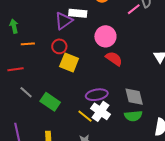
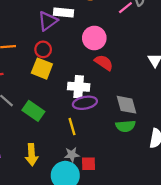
yellow square: (69, 62) -> (42, 69), moved
white cross: (101, 111) -> (79, 87), moved, turned -30
yellow line: (85, 116) -> (72, 127), turned 35

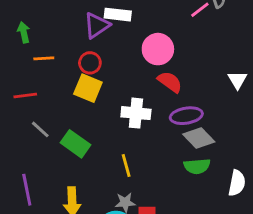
purple ellipse: (85, 103) -> (186, 116), moved
gray diamond: (126, 105) -> (199, 138), turned -30

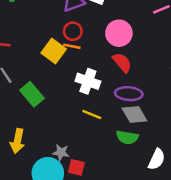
orange line: (44, 58) -> (72, 46), moved
red circle: (90, 63) -> (73, 31), moved
yellow line: (126, 166) -> (92, 114), moved, turned -66

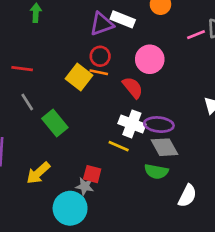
red semicircle: (122, 63) -> (133, 88), moved
white cross: (88, 81) -> (132, 124), moved
yellow arrow: (17, 141) -> (38, 173), turned 35
red square: (76, 167) -> (92, 174), moved

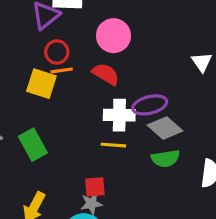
green rectangle: (55, 123) -> (33, 145), turned 30

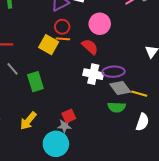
yellow line: (113, 145) -> (139, 94), moved
red square: (95, 187) -> (69, 116), turned -32

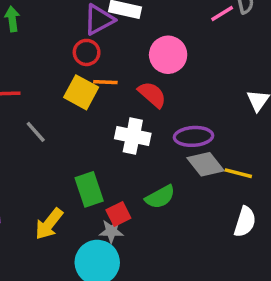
red circle: (62, 27) -> (87, 52), moved
gray line: (12, 69) -> (36, 132), moved
white cross: (93, 74) -> (133, 136), moved
green rectangle: (35, 82) -> (89, 189), moved
green semicircle: (117, 107) -> (160, 197), moved, turned -30

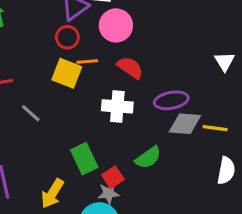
pink circle: (168, 55) -> (116, 25), moved
gray diamond: (205, 164) -> (185, 124), turned -40

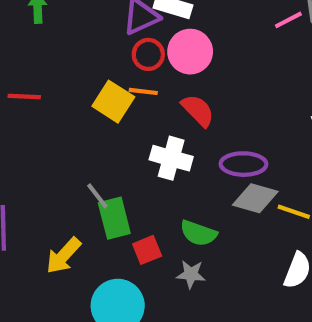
red circle: (67, 37) -> (148, 54), moved
gray line: (31, 113) -> (97, 196), moved
green semicircle: (148, 158) -> (198, 233), turned 44
gray star: (109, 193) -> (191, 274), moved

